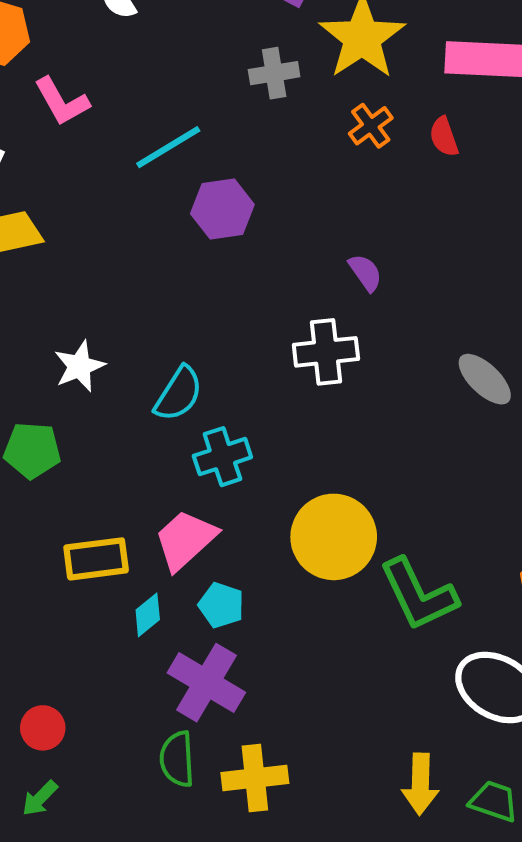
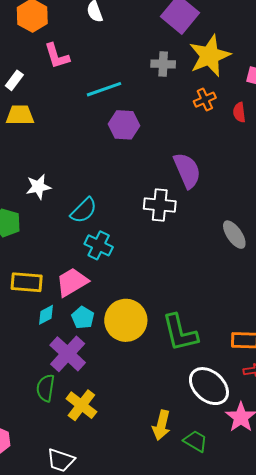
purple semicircle: (365, 273) -> (187, 170), size x1.8
cyan cross: (222, 457) -> (99, 245), turned 32
yellow circle: (334, 537) -> (126, 320), moved
yellow cross: (255, 778) -> (81, 405), turned 32

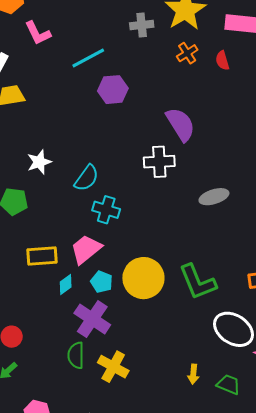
gray ellipse: (234, 235) -> (214, 197), moved, turned -64
yellow arrow: (161, 425) -> (193, 374), size x0.7

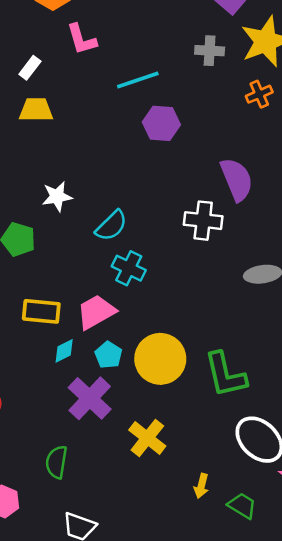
green semicircle: (76, 355) -> (56, 462), moved
yellow cross: (113, 367) -> (147, 438), moved

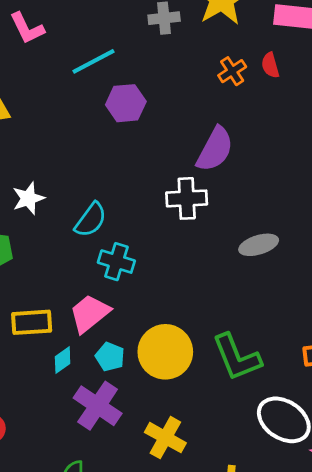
orange cross: (259, 94) -> (232, 71), moved
purple semicircle: (237, 179) -> (215, 149), turned 60

